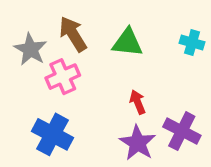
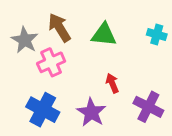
purple star: (138, 143) -> (91, 112), moved

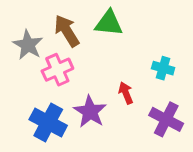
green triangle: (104, 35) -> (109, 23), moved
cyan cross: (157, 35) -> (163, 68), moved
purple star: (91, 112) -> (90, 112), moved

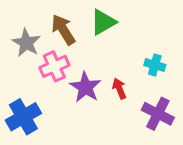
green triangle: (109, 23) -> (103, 22), turned -36
purple star: (90, 112) -> (85, 87), moved
blue cross: (48, 122) -> (23, 117), moved, turned 32

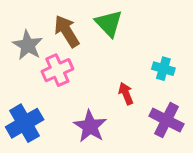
green triangle: (103, 22) -> (109, 23), turned -44
purple star: (85, 87) -> (90, 126), moved

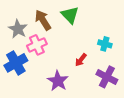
red arrow: (126, 94) -> (81, 60), turned -120
blue cross: (25, 123) -> (16, 63), moved

